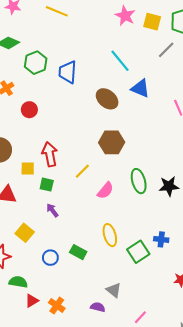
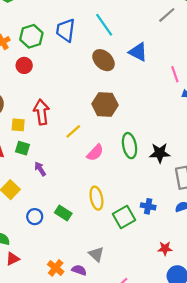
cyan line: (120, 61) -> (104, 25), moved
green hexagon: (36, 63) -> (31, 36), moved
green square: (47, 185) -> (23, 148), moved
orange cross: (57, 305) -> (56, 268), moved

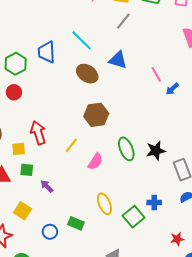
gray line: (167, 15) -> (123, 21), moved

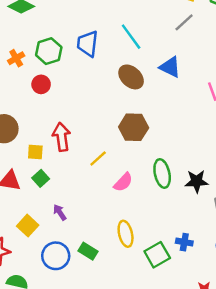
green square: (27, 170) -> (41, 178), turned 32
purple arrow: (47, 186) -> (60, 212), moved
blue circle: (50, 232) -> (56, 256), size x1.5

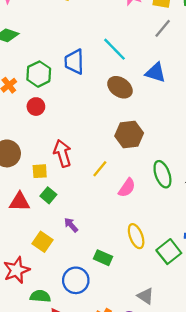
blue circle: (56, 256) -> (76, 280), moved

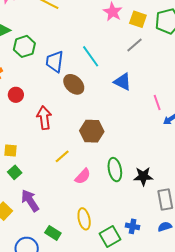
green hexagon: (39, 74) -> (24, 46), moved
brown ellipse: (120, 87) -> (74, 84), moved
red arrow: (62, 153) -> (44, 118), moved
purple arrow: (71, 225) -> (30, 201), size x1.6

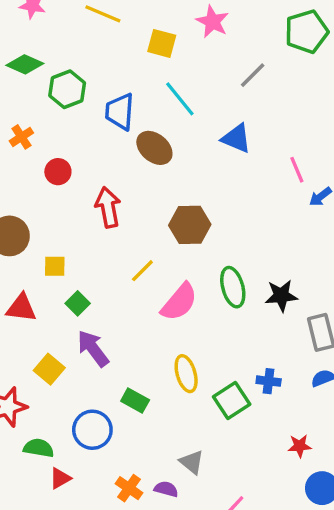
yellow square: (138, 19) -> (162, 43), moved
green square: (15, 172) -> (78, 303), moved
pink semicircle: (83, 176) -> (179, 302), size x1.4

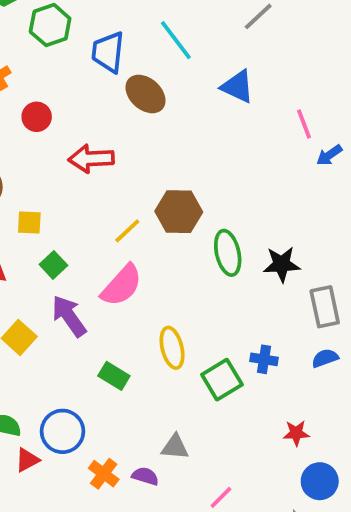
red arrow: (108, 207) -> (91, 159), turned -84
brown hexagon: (190, 225) -> (179, 212), moved
pink semicircle: (179, 302) -> (122, 285), moved
blue circle: (92, 430) -> (63, 431), moved
gray triangle: (192, 462) -> (175, 447), turned -36

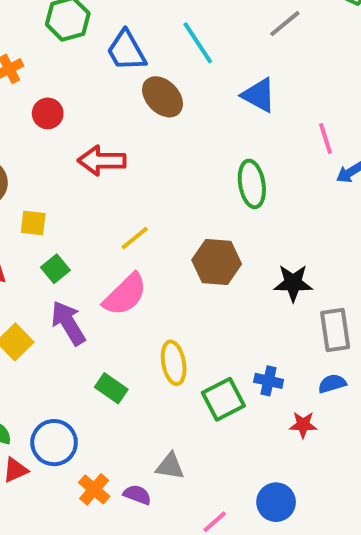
blue trapezoid: (108, 52) -> (126, 51), turned -39
brown hexagon: (179, 212) -> (217, 262), moved
green ellipse: (228, 253) -> (252, 184), moved
red star: (296, 433) -> (303, 425), moved
blue circle: (320, 481) -> (276, 502), moved

